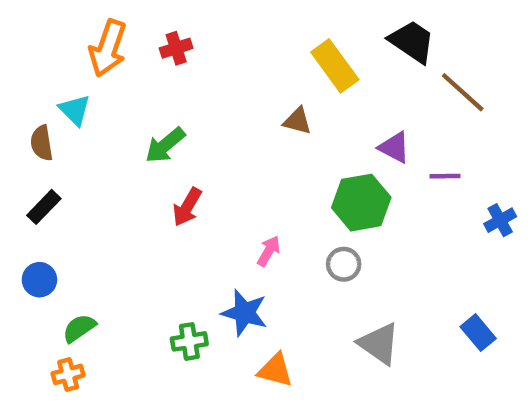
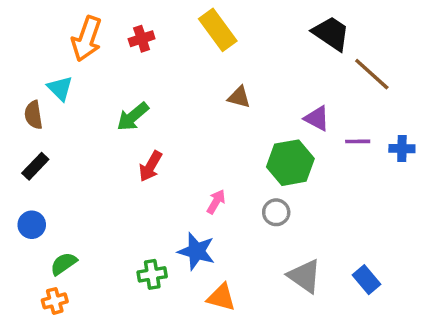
yellow rectangle: (335, 66) -> (218, 30), moved
blue cross: (500, 220) -> (402, 149), moved, turned 30
blue rectangle: (478, 333) -> (367, 280), moved

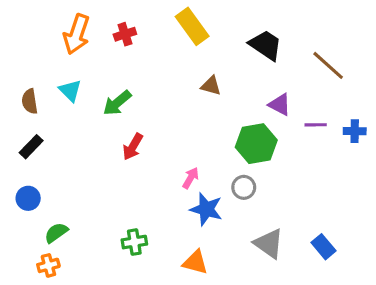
black trapezoid: (331, 33) -> (266, 45), moved
cyan triangle: (60, 88) -> (70, 90), moved
blue star: (196, 251) -> (206, 209), moved

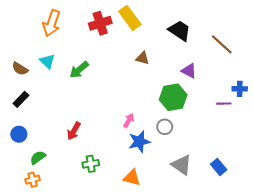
red cross: (125, 34) -> (100, 23), moved, size x1.5
brown semicircle: (30, 101) -> (20, 69), turned -49
purple line: (316, 125) -> (224, 104), moved
red arrow: (133, 147) -> (74, 131), moved
blue star: (206, 209) -> (139, 142), turned -30

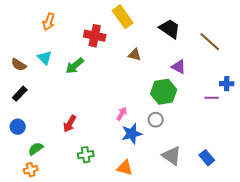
orange arrow: (52, 23) -> (49, 22), size x0.7
red cross: (100, 23) -> (95, 36), moved, turned 30

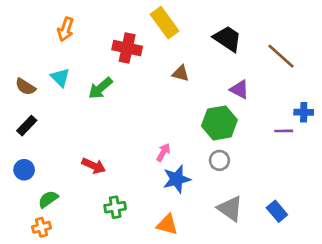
gray circle: (156, 120) -> (219, 160), moved
red arrow: (70, 124) -> (94, 166), turned -96

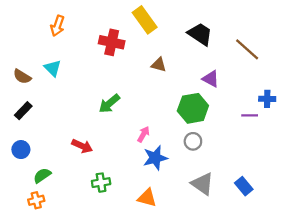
green arrow: (100, 88) -> (109, 104), moved

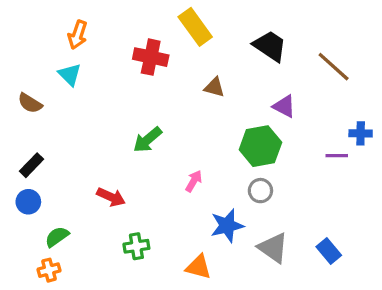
cyan triangle: (53, 68) -> (70, 75), moved
black rectangle: (23, 111) -> (32, 165), moved
blue star: (155, 158) -> (227, 226), moved

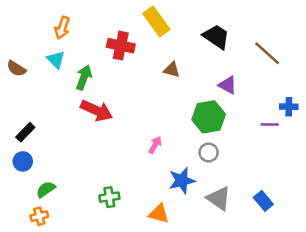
brown semicircle: (30, 103) -> (16, 69), moved
green arrow: (148, 140) -> (84, 77), moved, turned 150
red arrow: (111, 197) -> (97, 111), moved, size x1.4

